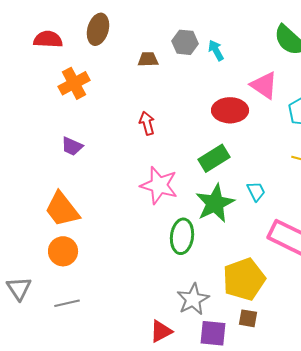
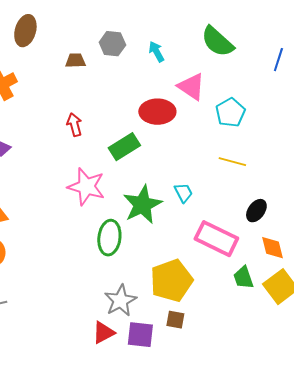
cyan arrow: (216, 50) -> (156, 52), moved
green rectangle: (214, 158) -> (124, 147), moved
red triangle: (161, 331) -> (103, 333), moved

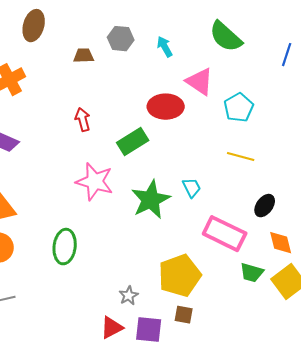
green ellipse: (109, 238) -> (65, 247), moved
green trapezoid: (243, 278) -> (252, 273), turned -55
gray star: (120, 301) -> (129, 296), size x0.6

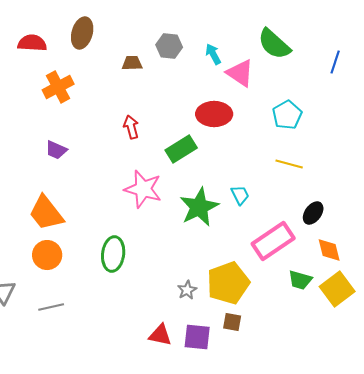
pink triangle: (200, 82) -> (240, 73), moved
pink rectangle: (225, 234) -> (273, 241), turned -60
gray star: (129, 296) -> (187, 290), moved
red triangle: (112, 328) -> (160, 335), turned 40

